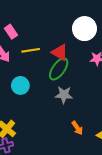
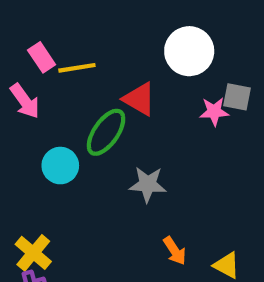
yellow line: (31, 50) -> (77, 68), moved
green ellipse: (59, 69) -> (106, 132), moved

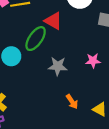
pink star: (214, 111) -> (93, 61), moved

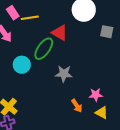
pink star: (93, 61) -> (96, 95), moved

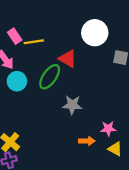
cyan circle: (22, 65) -> (17, 81), moved
orange arrow: (77, 106) -> (87, 141), turned -56

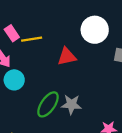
red triangle: (68, 59) -> (67, 57), turned -42
green ellipse: (50, 77) -> (48, 104), moved

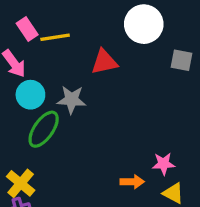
green ellipse: (48, 104) -> (44, 129), moved
gray star: (71, 104) -> (72, 100), moved

